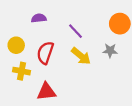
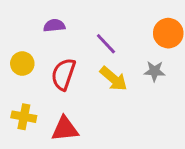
yellow cross: (22, 71) -> (24, 117), moved

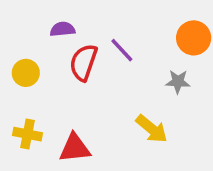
red semicircle: (63, 74) -> (83, 62), moved
yellow arrow: (114, 79) -> (152, 129), moved

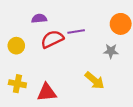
purple line: (122, 50) -> (76, 32), turned -56
red semicircle: (83, 62) -> (52, 39), turned 45

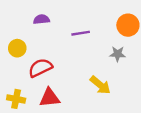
red semicircle: (52, 39) -> (40, 68), moved
yellow cross: (17, 84) -> (16, 99), moved

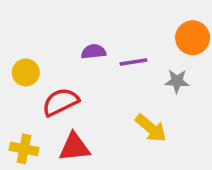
purple semicircle: (41, 19) -> (94, 52), moved
purple line: (81, 33) -> (133, 62), moved

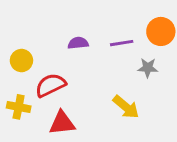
purple line: (133, 62) -> (122, 43), moved
yellow cross: (24, 149) -> (19, 107), moved

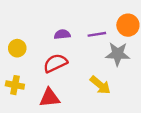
gray star: (148, 68) -> (118, 54), size x1.5
red semicircle: (50, 85) -> (55, 63), moved

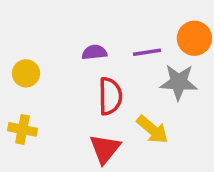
red semicircle: (55, 63) -> (110, 96), moved, turned 115
red triangle: (50, 98) -> (105, 149), moved, turned -45

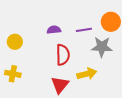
yellow arrow: (152, 129) -> (87, 74), turned -54

